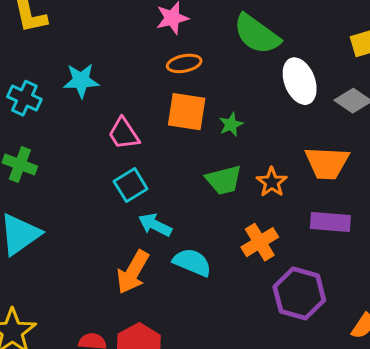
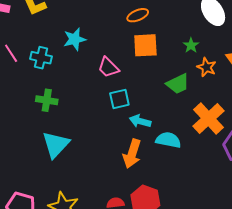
green star: (231, 124) -> (191, 45), moved
orange star: (272, 182) -> (207, 67), moved
cyan square: (131, 185) -> (119, 99), turned 30
orange cross: (260, 242) -> (209, 118), size x1.4

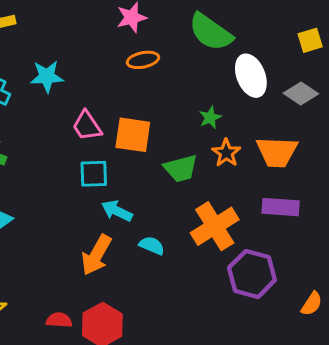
orange square: (145, 45) -> (133, 135), moved
cyan semicircle: (168, 140) -> (152, 246), size x0.7

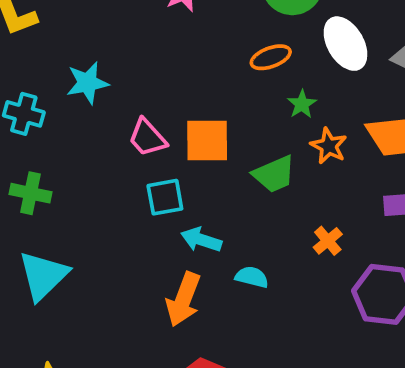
orange ellipse: (143, 60) -> (271, 57), moved
orange cross: (215, 226) -> (328, 241), size x0.5

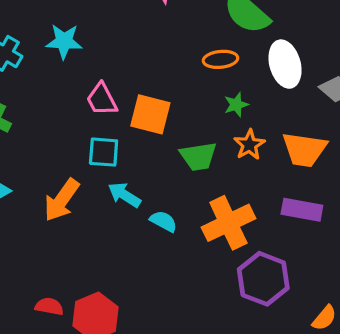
orange cross: (328, 241) -> (228, 223), size x2.0
cyan semicircle: (252, 277) -> (163, 221), moved
orange arrow: (183, 299) -> (62, 200), moved

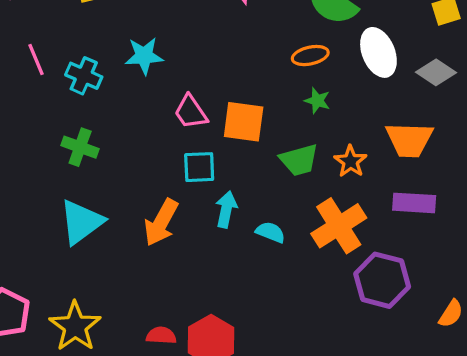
green star: (236, 105) -> (317, 101), moved, turned -30
orange star: (249, 145) -> (351, 161), moved
cyan arrow: (124, 195) -> (226, 209), turned 76

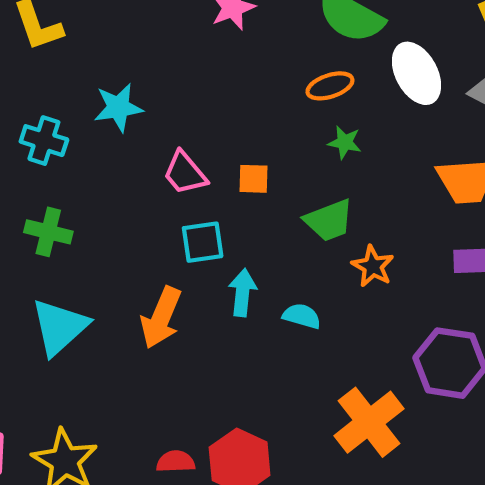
orange square: (244, 122) -> (253, 179), size x0.6
orange star: (351, 161) -> (373, 266), moved
orange cross: (339, 226) -> (369, 422), moved

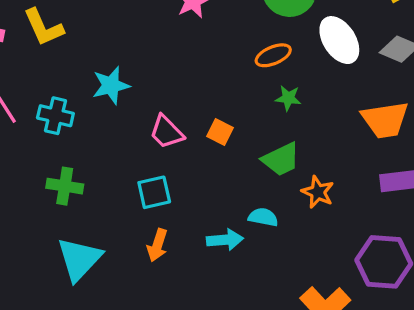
orange square: (253, 179) -> (220, 132), turned 30
cyan square: (203, 242) -> (154, 192), moved
cyan arrow: (242, 293) -> (225, 240), moved, turned 84
cyan semicircle: (302, 316) -> (263, 217), moved
orange arrow: (161, 318) -> (157, 245), size x0.7

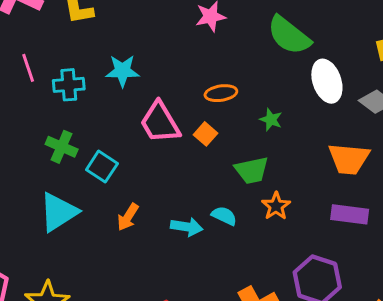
orange ellipse: (273, 55) -> (221, 93), moved
cyan cross: (55, 116) -> (69, 85), turned -32
pink trapezoid: (167, 132) -> (160, 122), size x1.4
cyan square: (154, 192) -> (102, 167), moved, turned 32

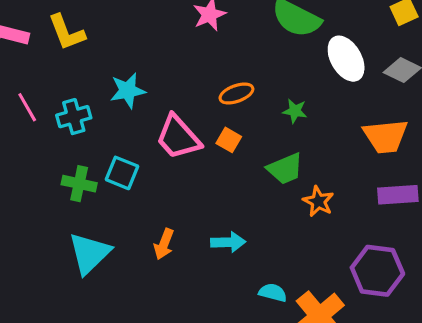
cyan square: (102, 167) -> (122, 173), moved
cyan semicircle: (224, 216) -> (273, 293), moved

